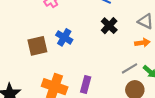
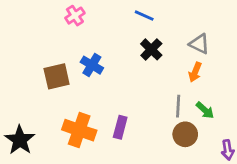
orange arrow: (142, 43) -> (195, 72), turned 120
gray line: (129, 68) -> (178, 106), turned -56

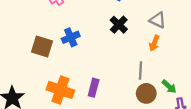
blue cross: (92, 65) -> (71, 37), turned 36
brown square: (57, 76) -> (42, 46), turned 30
green arrow: (205, 110) -> (169, 87), moved

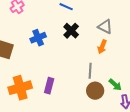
blue cross: (71, 37) -> (38, 38), moved
orange cross: (60, 90) -> (20, 88), turned -35

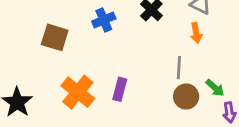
orange arrow: (102, 47) -> (196, 33), turned -32
orange cross: (20, 88) -> (78, 92), turned -35

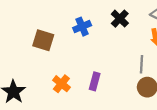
orange cross: (78, 92) -> (61, 84), size x0.7

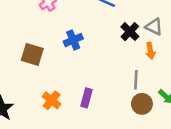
black cross: (120, 19) -> (130, 32), moved

